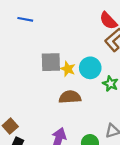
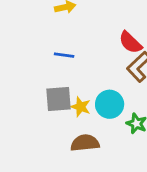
blue line: (25, 19) -> (64, 55), moved

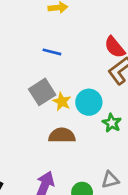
gray square: (59, 99) -> (42, 92), turned -35

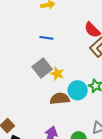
cyan circle: (89, 102) -> (78, 90), moved

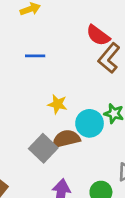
gray square: (42, 68) -> (43, 148), moved

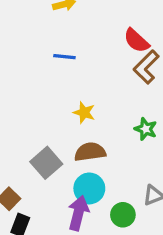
cyan circle: (90, 123) -> (89, 188), moved
gray square: (43, 148) -> (46, 163), moved

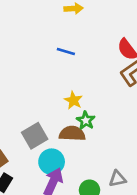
green star: (146, 129) -> (86, 120), moved
cyan circle: (89, 188) -> (52, 162), moved

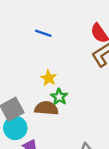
cyan circle: (52, 162) -> (15, 128), moved

